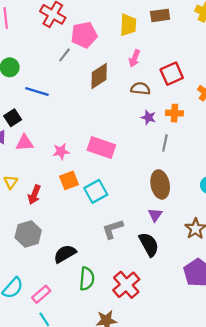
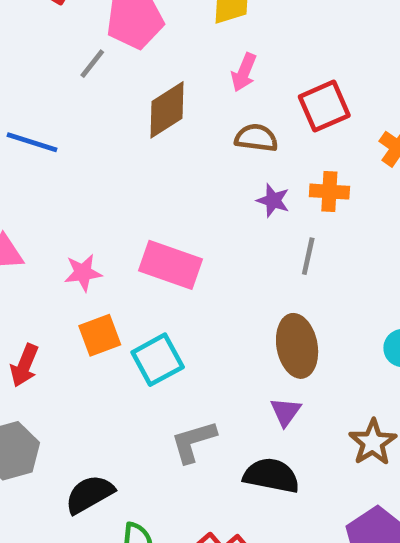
black semicircle: (149, 244) -> (271, 476), turned -50

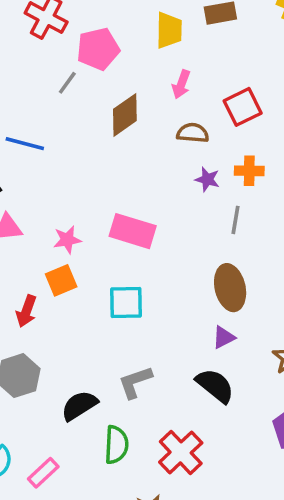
orange square: (100, 335) -> (61, 280), moved
cyan square: (158, 360) -> (126, 302), turned 30
purple triangle: (286, 412) -> (224, 337), turned 30
gray L-shape: (193, 442) -> (135, 382), moved
black semicircle: (271, 476) -> (215, 386), turned 30

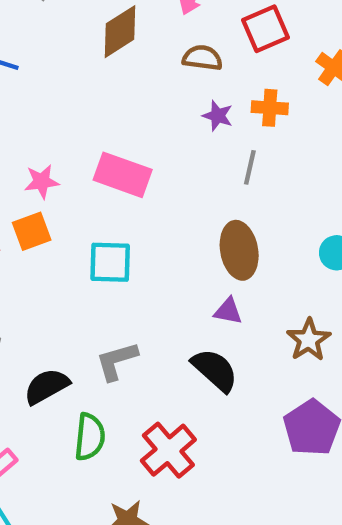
purple triangle: (224, 337) -> (228, 311), turned 35

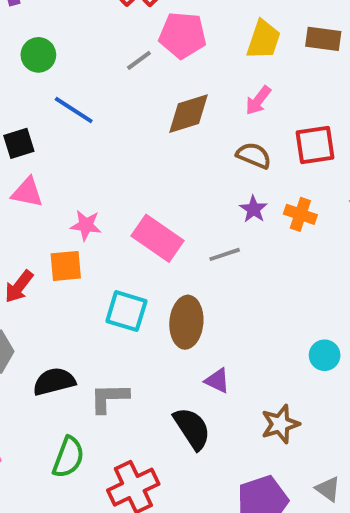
gray line: (250, 167) -> (225, 254), moved, turned 44
brown ellipse: (239, 250) -> (186, 322), moved
black semicircle: (47, 386) -> (54, 381), moved

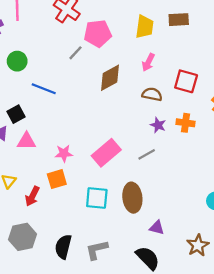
red square: (315, 145) -> (186, 81), turned 35
pink rectangle: (158, 238) -> (106, 153), turned -64
black semicircle: (54, 381) -> (63, 247), turned -50

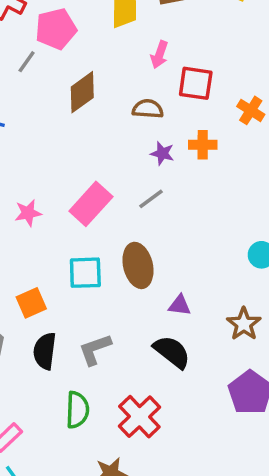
pink arrow: (148, 62) -> (159, 55), moved
orange square: (57, 179) -> (31, 303), moved

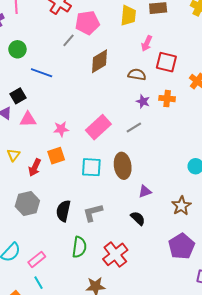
orange square: (31, 303) -> (56, 156), moved
purple triangle: (180, 305) -> (145, 191), turned -32
black semicircle: (172, 352) -> (138, 218), size x0.7

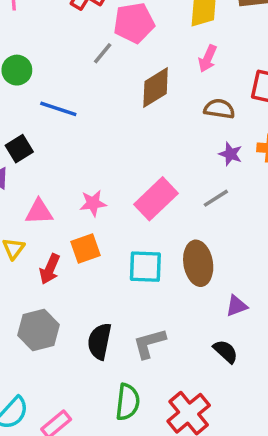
pink arrow: (147, 43) -> (208, 59), moved
pink triangle: (28, 119) -> (39, 212), moved

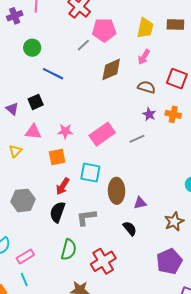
black square: (19, 149) -> (36, 102), moved
brown ellipse: (198, 263) -> (117, 191), moved
red arrow: (50, 269) -> (63, 186), moved

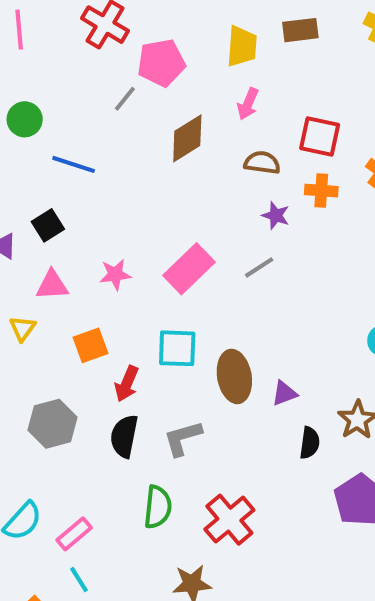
orange cross: (173, 114) -> (321, 191), moved
orange square: (57, 157) -> (91, 345), moved
black semicircle: (130, 228) -> (310, 443), moved, turned 56

